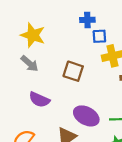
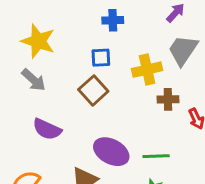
blue square: (99, 36) -> (101, 58), moved
brown square: (73, 71) -> (93, 90), turned 30

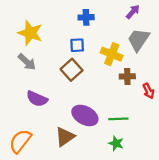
yellow cross: (147, 70) -> (112, 54), turned 35

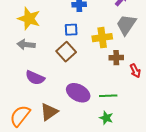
yellow cross: (112, 54) -> (102, 38), turned -30
gray arrow: (27, 62) -> (26, 45), turned 144
brown triangle: (65, 137) -> (49, 112), moved

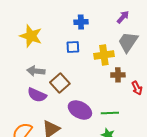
gray arrow: (26, 45) -> (36, 71), moved
brown square: (66, 52) -> (60, 83), moved

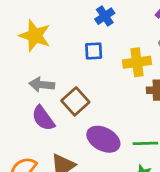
blue cross: (81, 22) -> (105, 16), turned -32
purple semicircle: (37, 95) -> (43, 118), turned 30

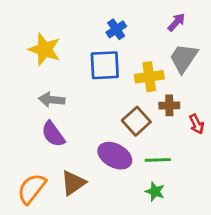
blue square: (94, 51) -> (105, 65), size x1.6
brown square: (75, 101) -> (136, 121), moved

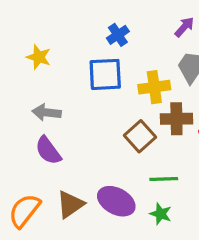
yellow star: (44, 49) -> (39, 57), size x0.7
brown cross: (169, 105) -> (176, 119), size x1.4
purple ellipse: (115, 156) -> (116, 201), moved

